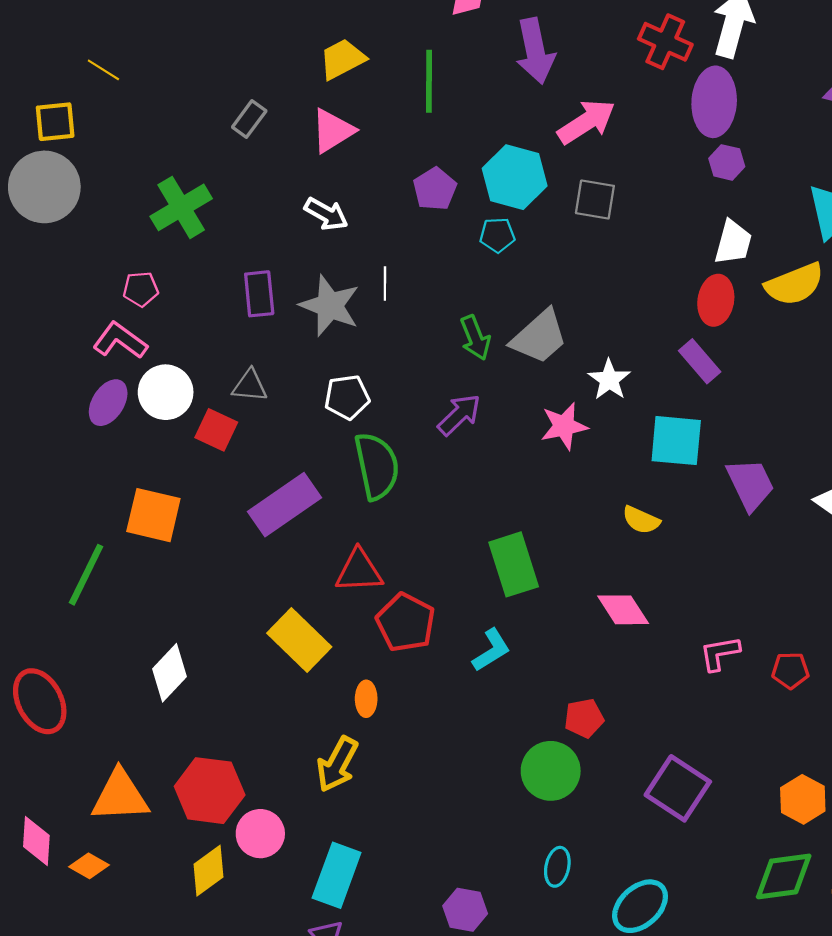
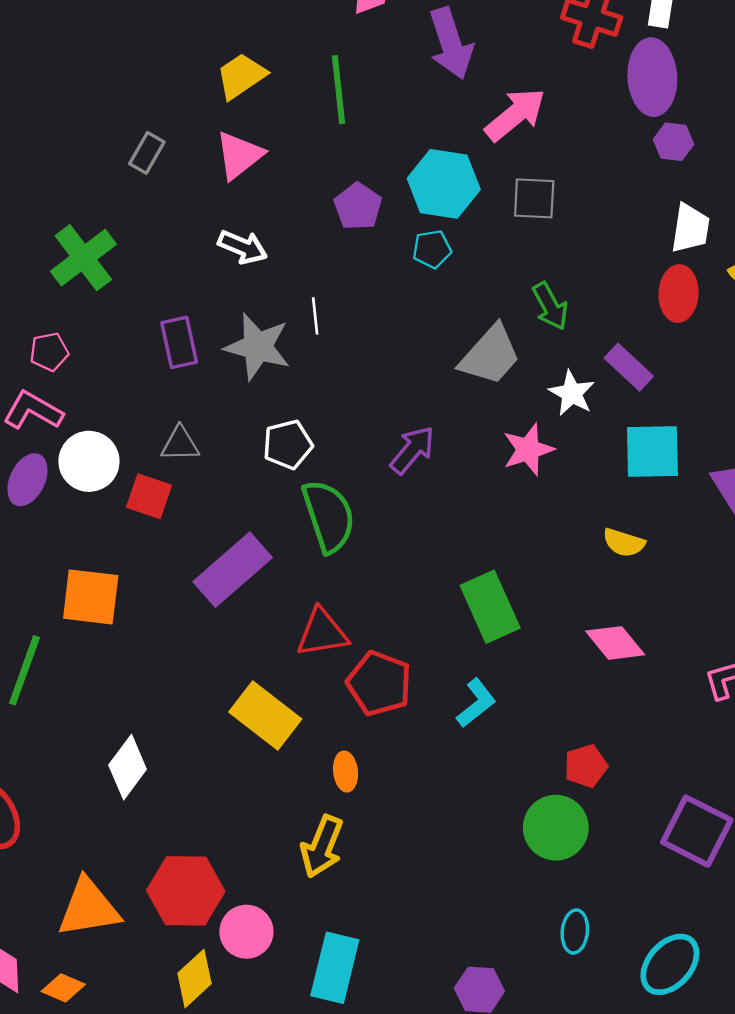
green arrow: (475, 338) -> (550, 306), moved
purple rectangle: (700, 361) -> (629, 367), moved

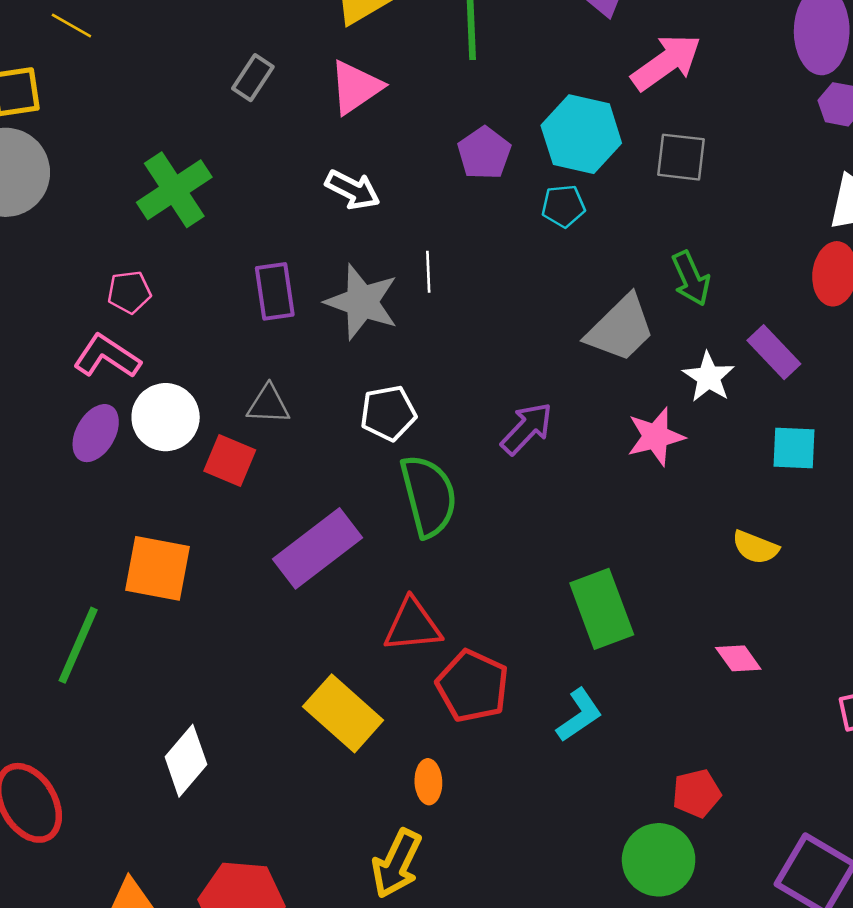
cyan square: (652, 452) -> (794, 448), size x0.7
pink diamond: (615, 643) -> (738, 658), size x0.7

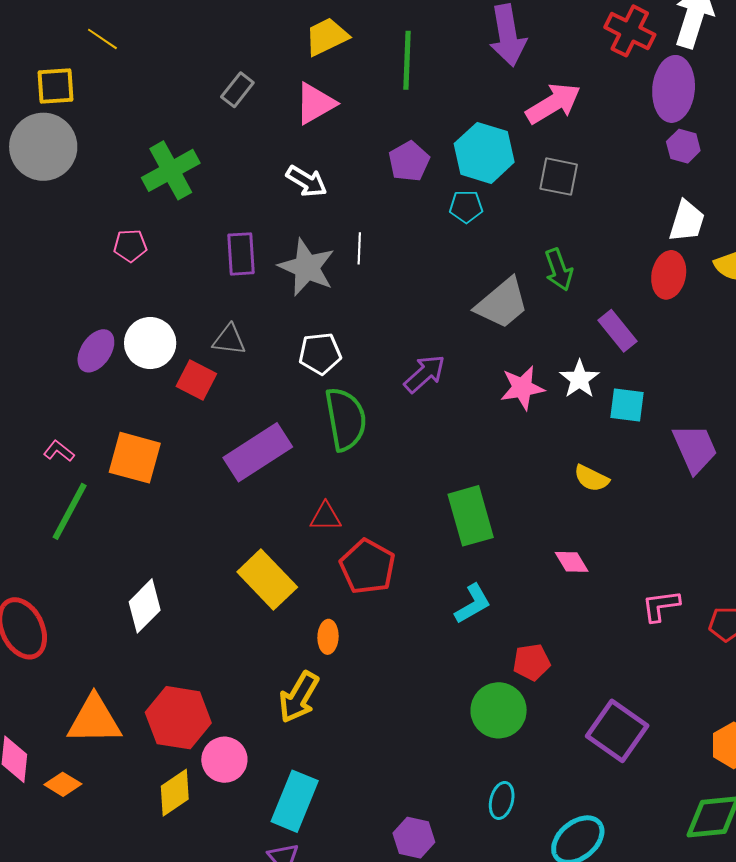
pink L-shape: (107, 356) -> (59, 451), moved, size x0.6
white star: (709, 377) -> (579, 379), moved
red triangle: (413, 625) -> (326, 517), size x0.7
cyan L-shape: (579, 715) -> (473, 604), moved

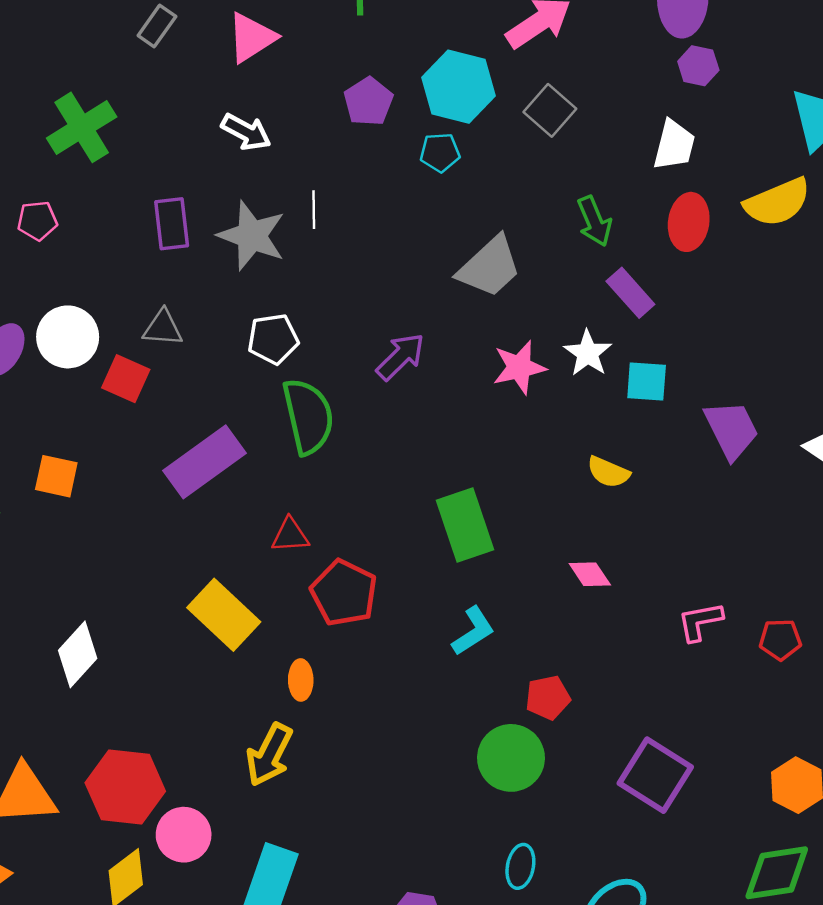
gray square: (559, 177) -> (550, 110), turned 33
white trapezoid: (687, 221) -> (674, 145), moved
green arrow: (559, 270) -> (594, 221), moved
orange square: (135, 458) -> (56, 476), size x0.7

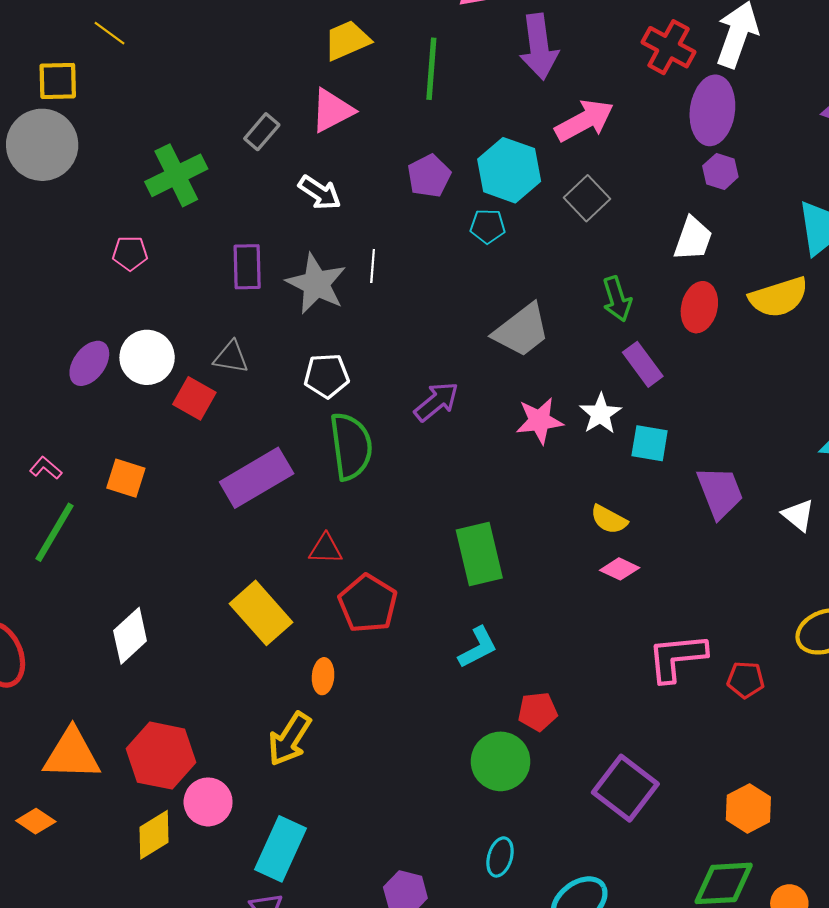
gray rectangle: (157, 26) -> (262, 132), moved
pink diamond: (590, 574) -> (620, 569), moved, turned -36
pink L-shape: (700, 622) -> (677, 657), size x1.5

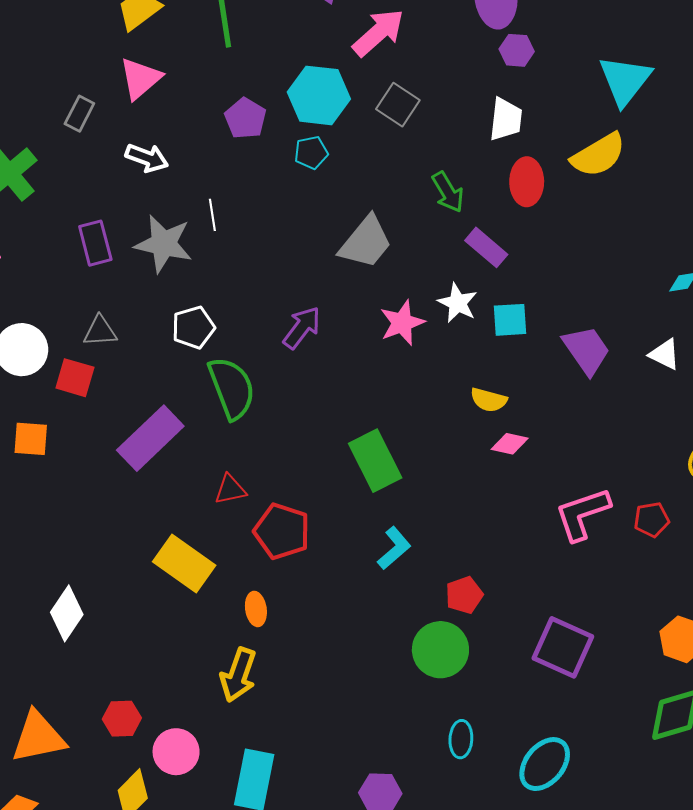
orange square: (126, 478) -> (31, 439), moved
red hexagon: (161, 756) -> (122, 719), size x0.6

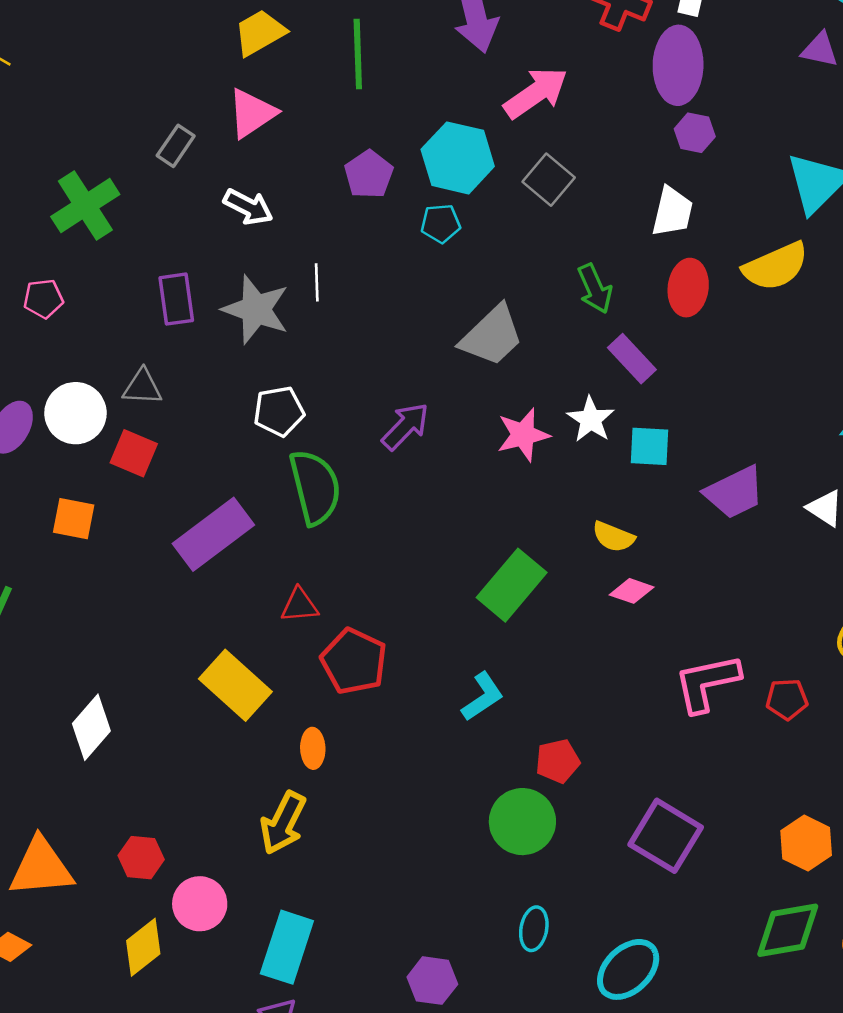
gray triangle: (100, 331) -> (142, 387), moved
purple trapezoid: (586, 350) -> (734, 492), turned 92
green rectangle: (375, 461) -> (512, 585), moved, turned 60

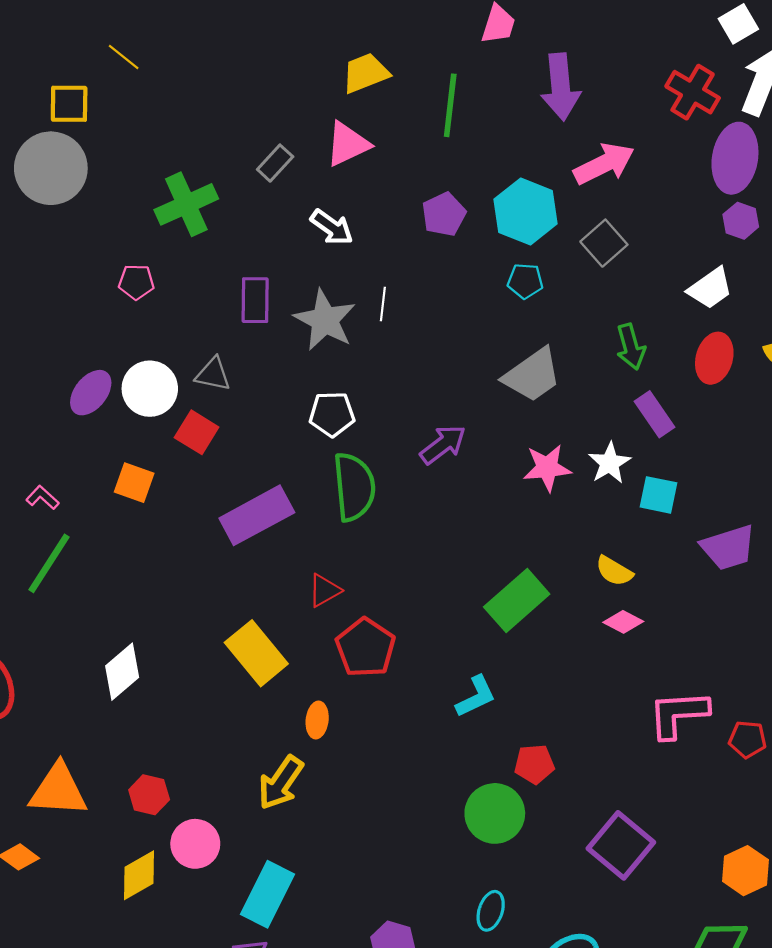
white trapezoid: (672, 212) -> (710, 288), turned 33
cyan pentagon: (441, 223) -> (525, 281), moved
red triangle: (300, 605) -> (324, 590), turned -33

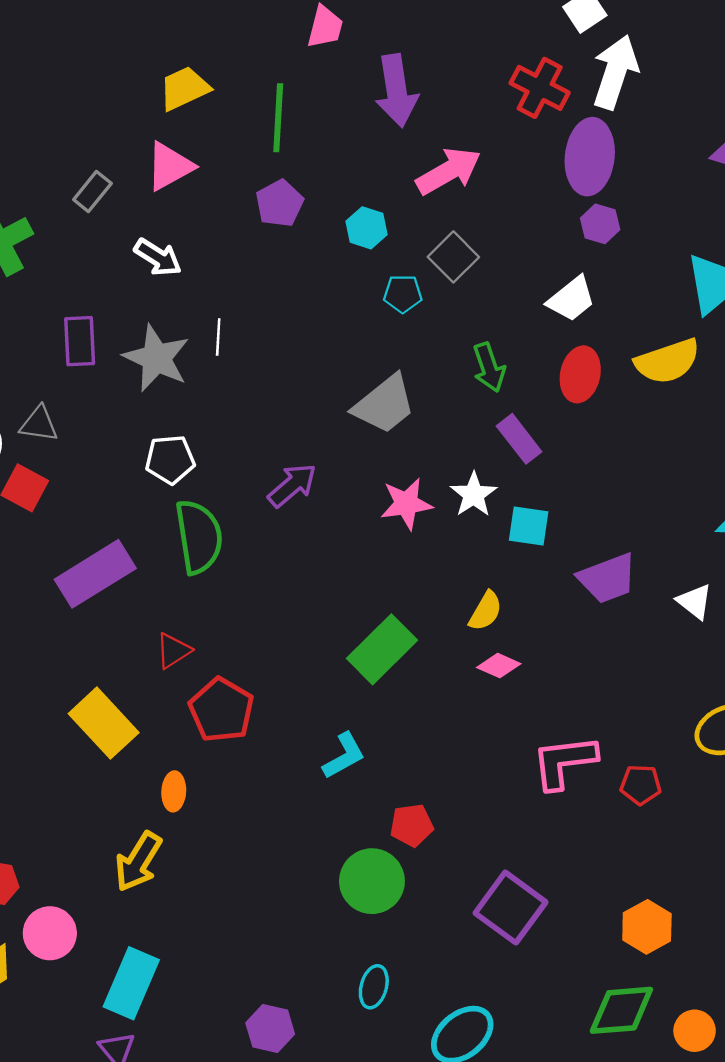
cyan hexagon: (526, 212) -> (367, 228), size x0.6
purple pentagon: (444, 214) -> (280, 203), moved
cyan pentagon: (525, 281) -> (403, 294), moved
yellow semicircle: (614, 571) -> (486, 611), turned -87

